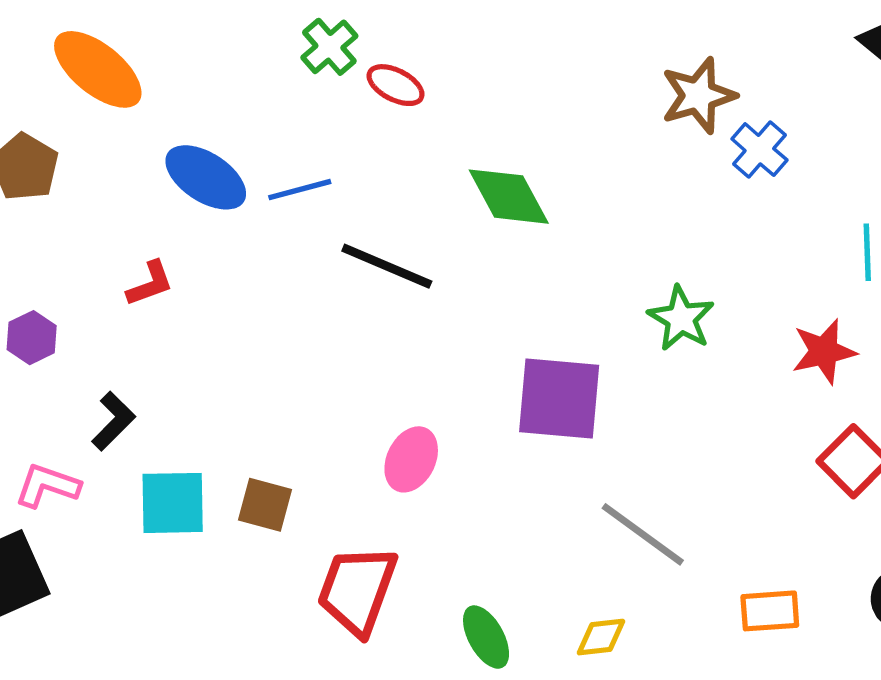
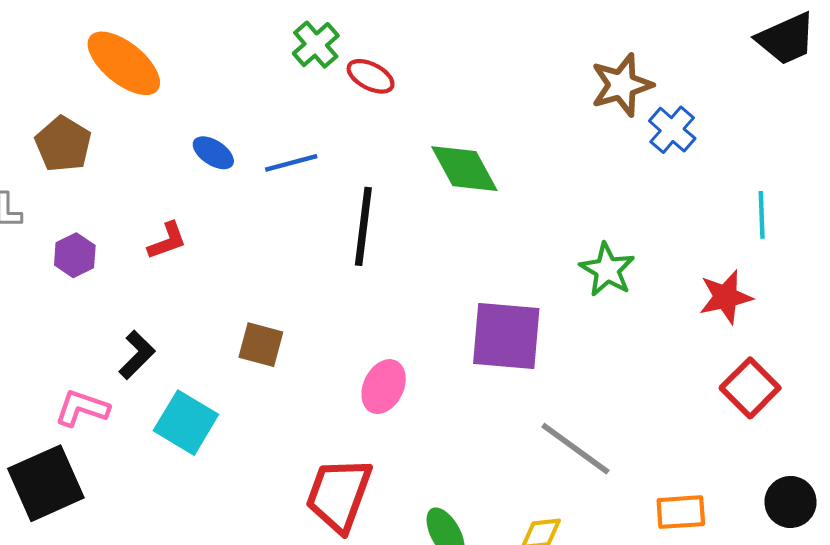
blue ellipse: (206, 177) -> (213, 153), size x0.6
black line: (387, 266) -> (363, 226), turned 74
purple hexagon: (32, 338) -> (75, 255), moved
cyan square: (173, 503) -> (186, 423), turned 32
brown square: (265, 505) -> (261, 345), moved

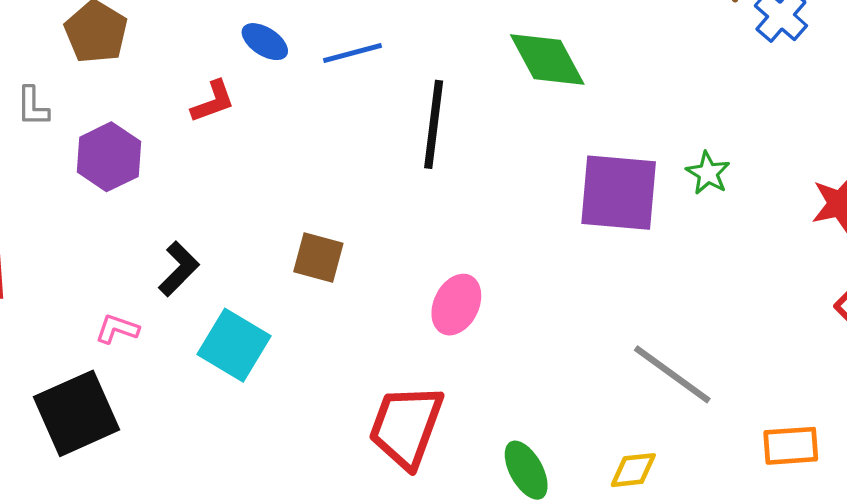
red L-shape: (167, 241) -> (213, 102), moved
purple hexagon: (75, 255) -> (109, 157), size x1.4
green star: (607, 270) -> (708, 173), size x0.7
purple square: (506, 336) -> (619, 193), moved
pink L-shape: (82, 408) -> (117, 329), size x0.7

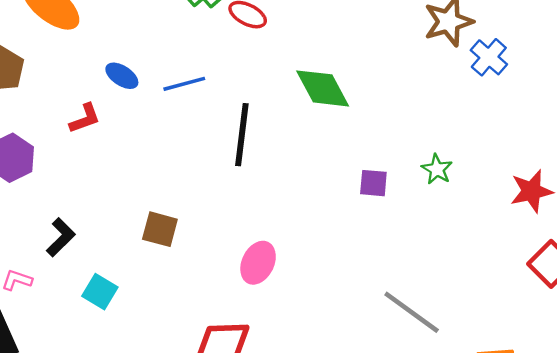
purple square: (619, 193) -> (373, 183), size x0.5
cyan square: (234, 345) -> (100, 292), size x0.7

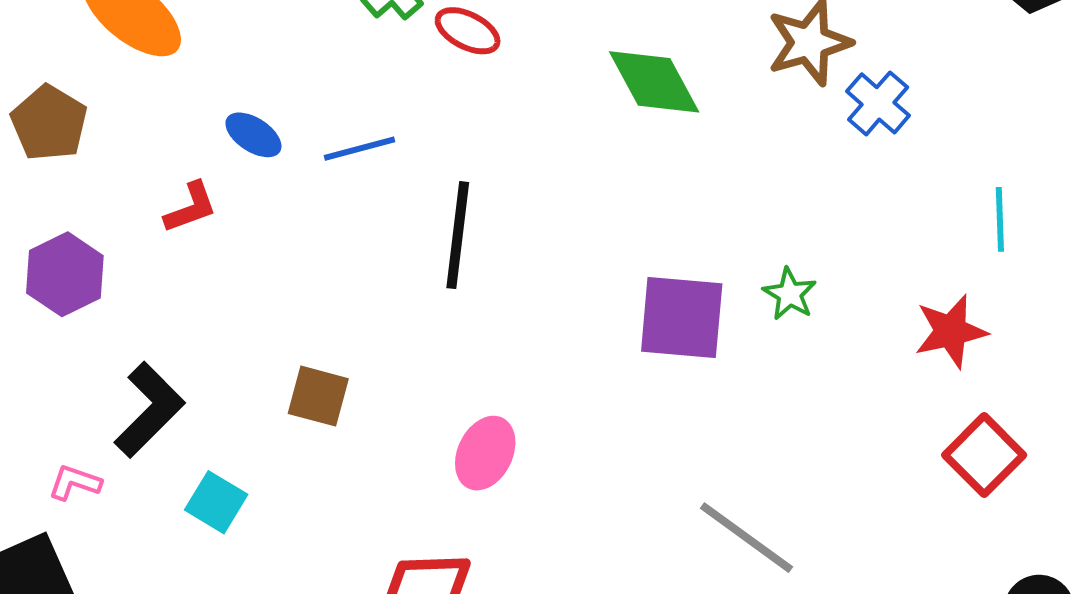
green diamond: (323, 88) -> (654, 82), moved
purple square: (373, 183) -> (682, 318), size x1.8
black L-shape: (61, 237) -> (149, 410), size x1.4

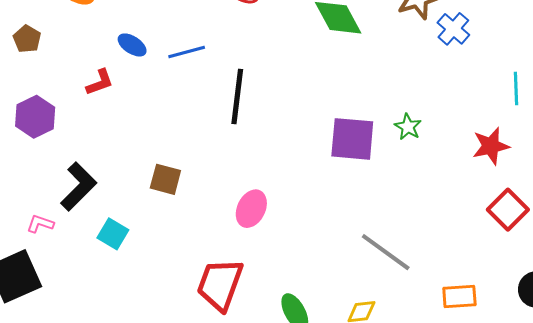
brown pentagon: (49, 123) -> (27, 39), size x0.7

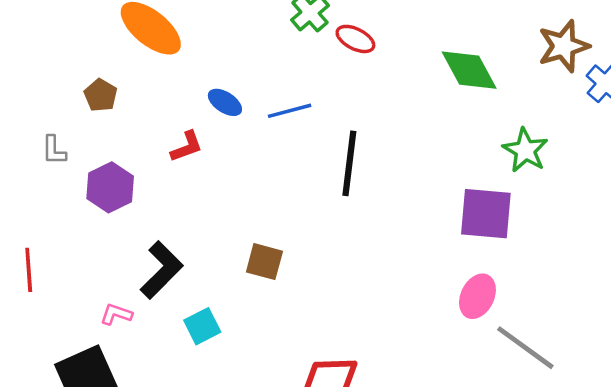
green star: (408, 127) -> (525, 150), moved, size x1.4
pink ellipse: (251, 209) -> (477, 296), moved
cyan square: (113, 234) -> (202, 326), turned 32

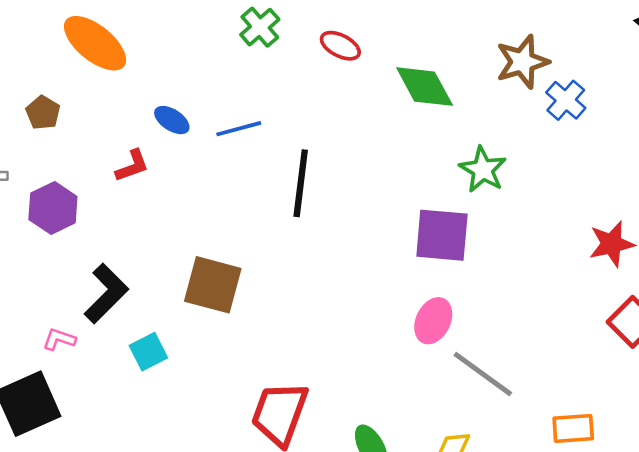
red ellipse: (355, 39) -> (340, 46), moved
brown square: (264, 262) -> (213, 285), size x1.5

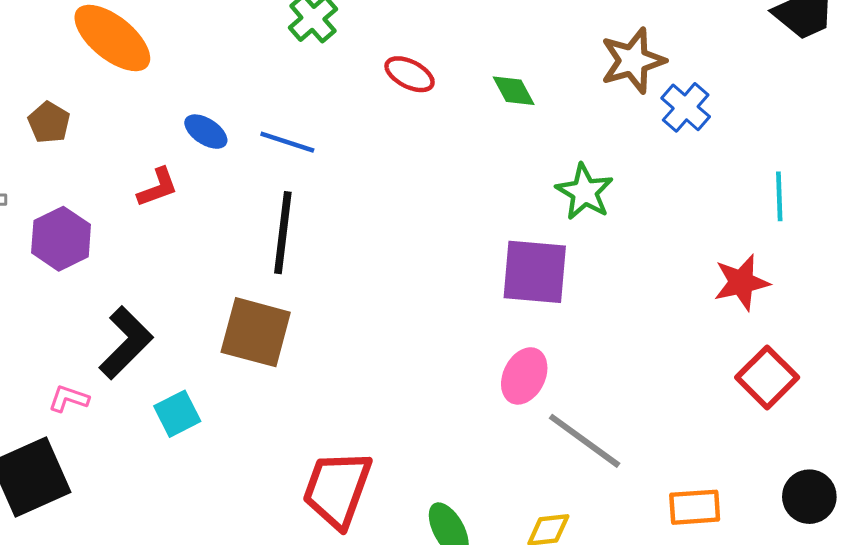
red ellipse: (340, 46) -> (410, 74), moved
green diamond: (425, 87) -> (514, 91), size x0.6
blue line: (239, 129) -> (287, 142), turned 33
black line: (301, 183) -> (283, 233), moved

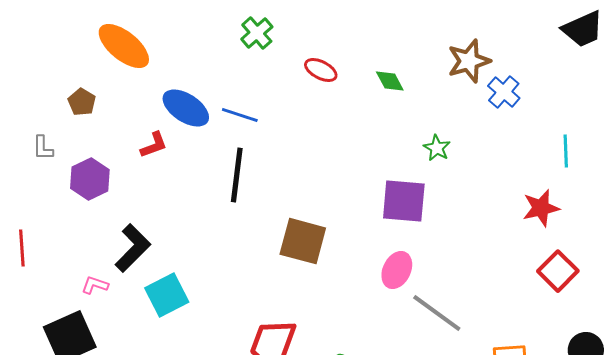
blue ellipse: (206, 132) -> (186, 108), size x1.6
green star: (585, 192) -> (437, 148), size x0.7
brown square: (256, 332) -> (303, 241), moved
cyan square: (177, 414) -> (167, 295), size x1.4

